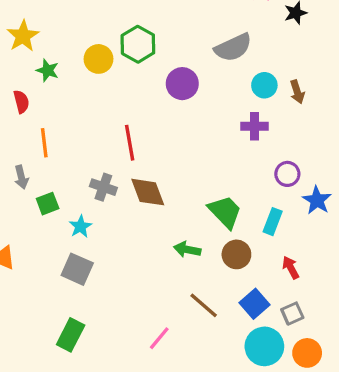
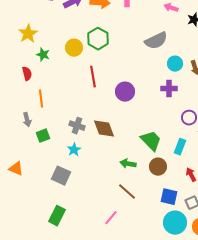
purple circle: (182, 84) -> (125, 92), moved
red line: (130, 143) -> (93, 77), moved
cyan star: (80, 227) -> (74, 150), moved
blue square: (255, 304) -> (169, 197), turned -36
brown line: (204, 305) -> (127, 192), moved

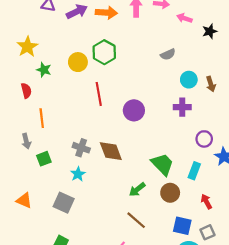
gray semicircle: (156, 41) -> (168, 54), size x0.6
green arrow: (128, 164) -> (137, 189), turned -49
orange triangle: (16, 169) -> (24, 200), moved

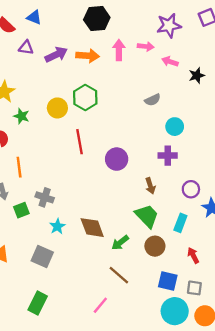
brown arrow: (211, 84) -> (150, 186), moved
gray cross: (81, 148) -> (45, 197), moved
brown diamond: (111, 151) -> (92, 228), moved
gray square: (207, 232) -> (194, 288), turned 32

